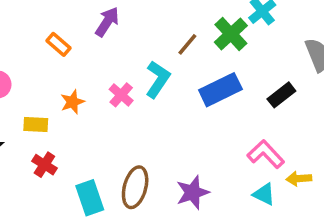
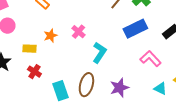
cyan L-shape: (158, 79) -> (99, 53), moved
pink L-shape: (266, 154) -> (150, 59), moved

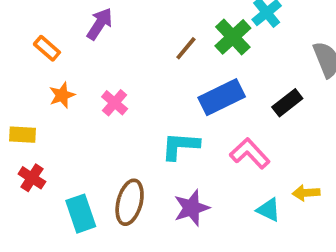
orange star: (50, 36) -> (62, 95), moved
cyan L-shape: (99, 53) -> (180, 146), moved, turned -120

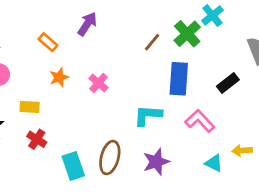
blue rectangle: (222, 97) -> (179, 79), turned -60

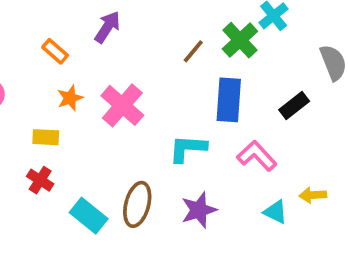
pink cross: (99, 83) -> (122, 105), size x1.6
yellow rectangle: (30, 107) -> (46, 137), moved
cyan rectangle: (73, 166) -> (89, 216), turned -32

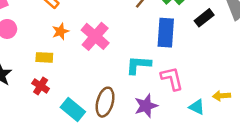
black rectangle: (294, 105) -> (204, 18), moved
pink L-shape: (257, 156) -> (172, 79), moved, turned 30

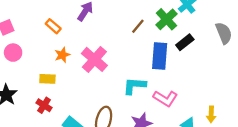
black rectangle: (204, 18) -> (185, 42), moved
pink L-shape: (172, 79) -> (165, 98), turned 135
yellow arrow: (222, 96) -> (211, 114), turned -84

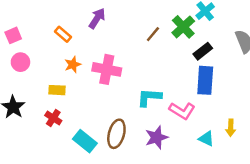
blue rectangle: (160, 56) -> (205, 80), moved
pink cross: (94, 59) -> (107, 69), turned -30

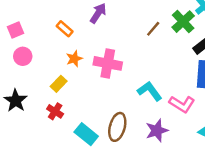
yellow rectangle: (57, 90) -> (59, 84), turned -49
cyan L-shape: (149, 97) -> (150, 91), turned 50

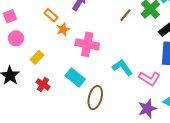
orange star: (74, 59) -> (63, 29), moved
yellow rectangle: (59, 84) -> (37, 57), moved
purple star: (157, 130) -> (147, 109), moved
cyan rectangle: (86, 134) -> (75, 77), moved

